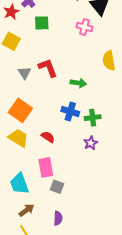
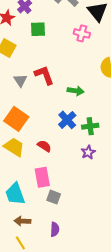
blue cross: (70, 111) -> (67, 120), turned 30
brown arrow: (26, 210) -> (22, 221), turned -140

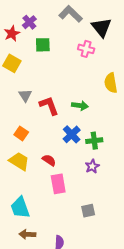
red L-shape: (44, 75) -> (49, 106), moved
orange square: (16, 119) -> (21, 133), size x0.6
pink rectangle: (42, 177) -> (58, 184), moved
gray square: (54, 197) -> (88, 211), moved, turned -32

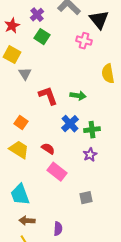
purple cross: (29, 22) -> (37, 15), moved
green square: (43, 45) -> (42, 37), turned 35
gray triangle: (25, 95) -> (25, 74), moved
pink rectangle: (58, 184) -> (57, 172), turned -42

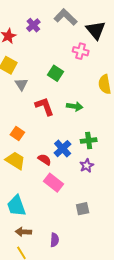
green square: (42, 37) -> (56, 73), moved
blue cross: (70, 124) -> (63, 149), moved

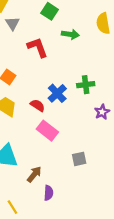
green arrow: (75, 106) -> (70, 34), moved
purple star: (87, 166) -> (102, 112), moved
brown arrow: (23, 232) -> (34, 174), moved, turned 126

